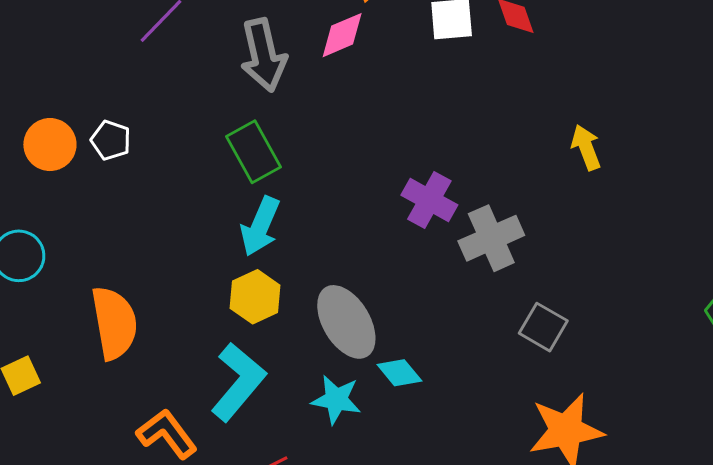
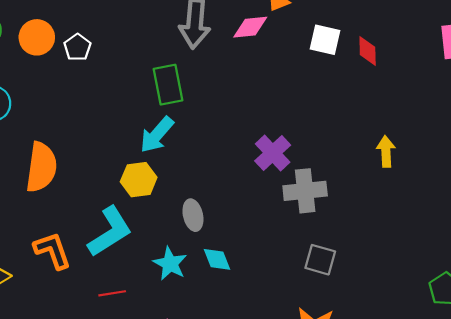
gray ellipse: (346, 322) -> (193, 215), size x0.6
gray square: (543, 327) -> (320, 260), turned -32

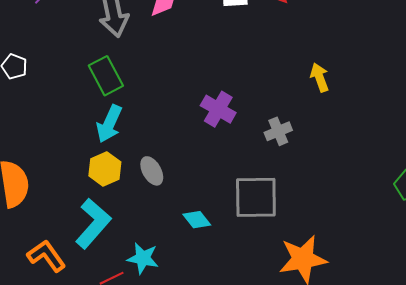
gray cross: (305, 191) -> (278, 131), moved, size x0.7
gray ellipse: (193, 215) -> (152, 171), moved
gray square: (320, 260) -> (256, 197), moved, size x1.6
cyan star: (170, 264) -> (143, 258), moved

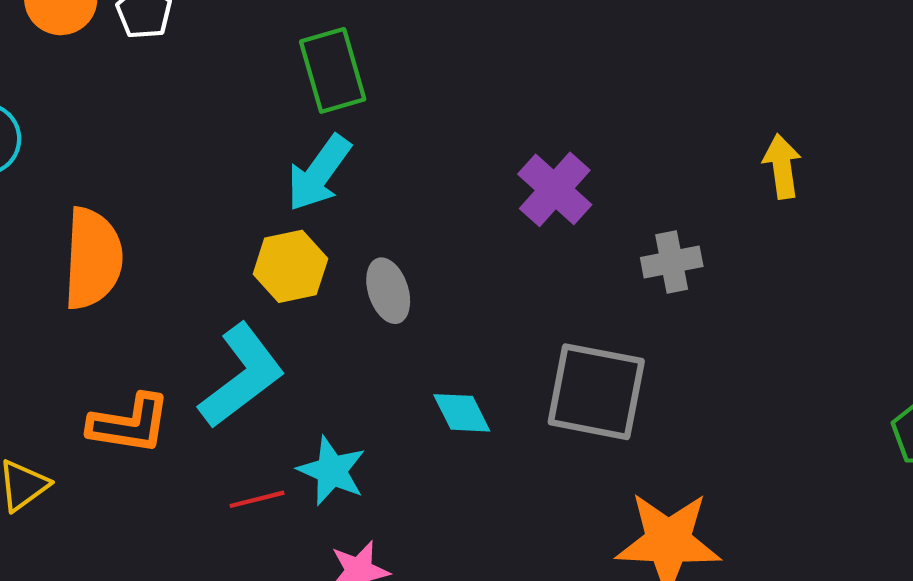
orange L-shape: (46, 256) -> (130, 424), turned 123

